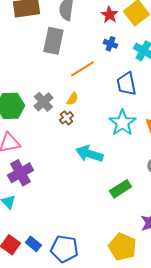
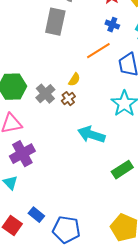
orange line: (82, 69) -> (98, 51), moved
gray cross: (43, 102) -> (45, 94), moved
blue rectangle: (33, 244) -> (36, 215), moved

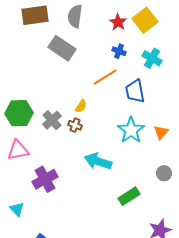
gray rectangle: (55, 22) -> (62, 48), turned -68
brown cross: (68, 99) -> (75, 125), turned -32
purple cross: (22, 154) -> (45, 179), moved

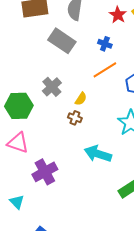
blue cross: (119, 51) -> (105, 44), moved
gray cross: (52, 120) -> (52, 87), moved
pink triangle: (18, 150) -> (18, 143), turned 30

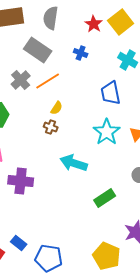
orange line: (105, 70) -> (48, 81), moved
gray cross: (52, 87) -> (21, 80), moved
purple cross: (45, 172) -> (21, 181), turned 35

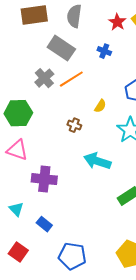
yellow semicircle: (57, 108) -> (100, 106), moved
blue rectangle: (19, 243) -> (44, 224), moved

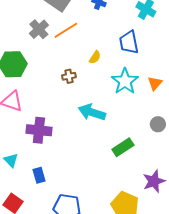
brown cross: (74, 125) -> (69, 76), turned -32
blue rectangle: (44, 224) -> (39, 175), turned 35

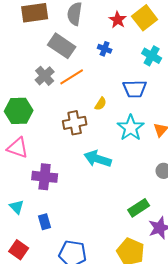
blue trapezoid: (129, 42) -> (135, 89), turned -80
brown cross: (69, 76) -> (75, 123), size x1.6
green rectangle: (123, 147) -> (139, 208), moved

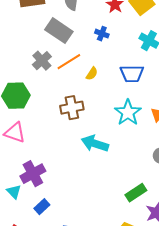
yellow semicircle: (101, 104) -> (92, 74), moved
purple cross: (45, 177) -> (33, 174), moved, turned -35
blue rectangle: (45, 222) -> (42, 207), turned 63

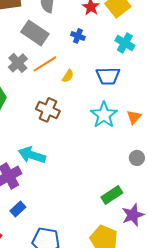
brown cross: (72, 108) -> (48, 110), turned 35
cyan arrow: (95, 144) -> (32, 155), moved

